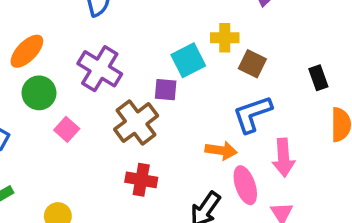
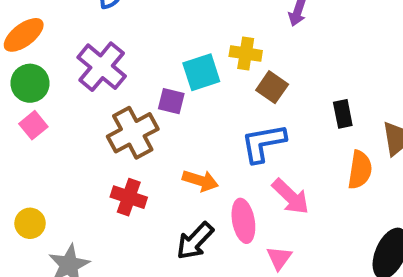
pink square: (67, 129) -> (33, 125), moved
orange arrow: (221, 150) -> (200, 181), moved
pink arrow: (284, 158) -> (291, 197), turned -51

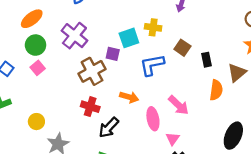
brown square: (272, 87) -> (182, 48), moved
blue L-shape: (263, 143) -> (152, 65), moved
black arrow: (195, 241) -> (109, 127), moved

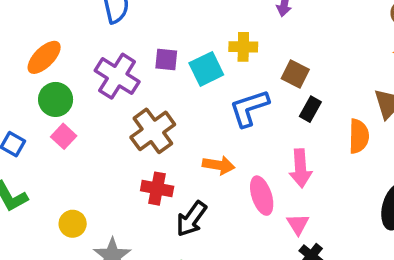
purple square: (113, 54) -> (166, 59), moved
black rectangle: (207, 60) -> (310, 109), moved, turned 48
pink arrow: (179, 105) -> (301, 168), turned 50

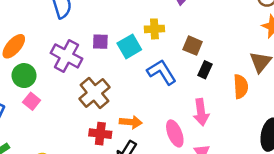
blue L-shape: (249, 108) -> (162, 72), turned 80
orange arrow: (219, 165) -> (131, 122), moved

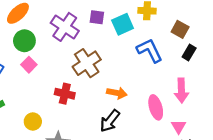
red cross: (100, 134) -> (65, 94), moved

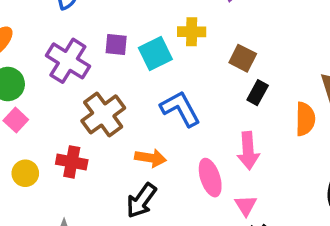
blue L-shape: (150, 50) -> (180, 109), moved
yellow circle: (33, 121) -> (25, 173), moved

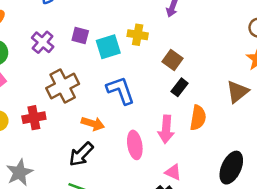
purple cross: (68, 61) -> (43, 42), size x0.7
orange semicircle: (305, 119) -> (198, 118), moved
red cross: (72, 162) -> (34, 118), turned -30
pink triangle: (246, 205) -> (173, 172), moved, turned -42

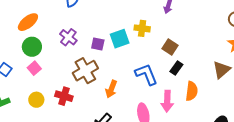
purple square: (80, 36) -> (98, 44), moved
blue L-shape: (120, 90) -> (146, 74), moved
red cross: (34, 118) -> (64, 96), turned 30
orange arrow: (93, 124) -> (111, 89), moved, turned 96

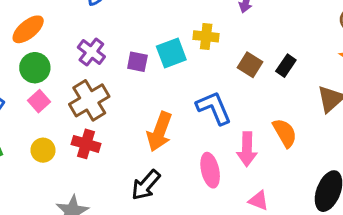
black rectangle: (176, 68) -> (286, 66), moved
brown cross: (85, 71) -> (89, 100), moved
orange arrow: (111, 89) -> (159, 132), size x1.4
orange semicircle: (192, 91) -> (285, 133), turned -36

